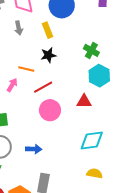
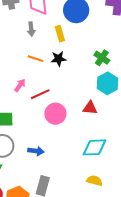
orange line: (26, 69) -> (35, 59), moved
red line: (43, 87) -> (40, 94), moved

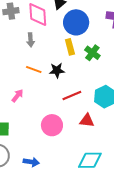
yellow rectangle: (60, 34) -> (70, 47), moved
green cross: (102, 58) -> (92, 53), moved
red line: (40, 94) -> (72, 95), moved

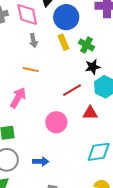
gray arrow: (31, 40) -> (33, 40), moved
black star: (57, 70) -> (93, 67), moved
pink arrow: (17, 96) -> (18, 98), size x1.5

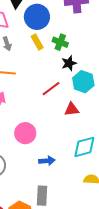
pink circle: (56, 122) -> (25, 133), moved
blue arrow: (41, 161) -> (47, 161), moved

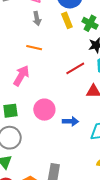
blue arrow: (47, 161) -> (70, 121), moved

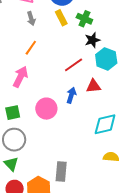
orange line: (34, 48) -> (31, 48), turned -63
blue arrow: (70, 121) -> (71, 95), moved, turned -70

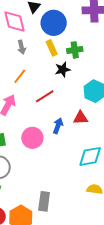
green cross: (84, 19) -> (75, 50), turned -35
black star: (92, 40) -> (63, 70), moved
red line: (74, 65) -> (45, 96), moved

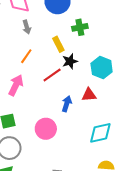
yellow rectangle: (52, 48) -> (58, 44), moved
black star: (63, 70) -> (70, 61), moved
pink circle: (32, 138) -> (46, 129), moved

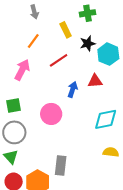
black star: (70, 61) -> (88, 43), moved

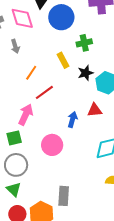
gray arrow: (34, 12) -> (15, 46), moved
red line: (59, 60) -> (44, 92), moved
pink arrow: (22, 70) -> (26, 115), moved

